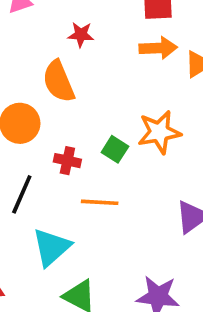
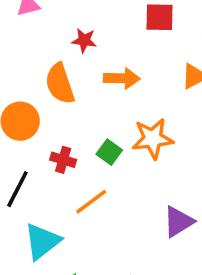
orange arrow: (158, 48) -> (122, 78), moved
orange line: (100, 202) -> (91, 202), turned -44

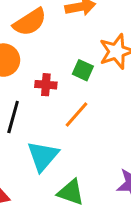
orange semicircle: (60, 84) -> (30, 22), turned -92

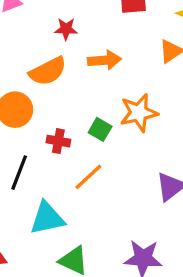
cyan triangle: (43, 156) -> (47, 218), turned 32

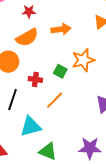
red star: (66, 29) -> (29, 11), moved

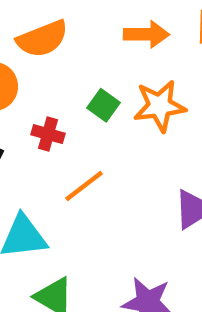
orange arrow: (61, 29) -> (146, 34), moved
green square: (60, 71) -> (103, 105), moved

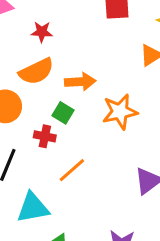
orange arrow: (146, 34) -> (80, 82), moved
green square: (103, 105) -> (63, 113), moved

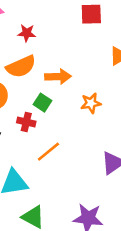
orange star: (120, 112) -> (91, 103), size x0.7

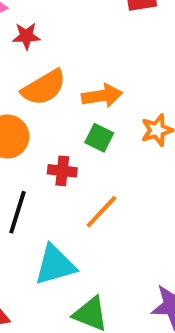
red star: (27, 33) -> (26, 36), moved
green square: (42, 103) -> (99, 138), moved

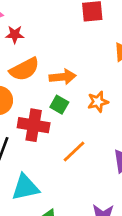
red cross: (62, 171) -> (34, 125), size x1.6
orange line: (101, 212) -> (74, 151), moved

